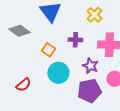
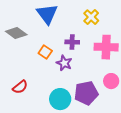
purple star: (90, 66) -> (64, 63), moved
cyan circle: (58, 73) -> (60, 99), moved

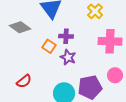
purple cross: (72, 42) -> (66, 36), moved

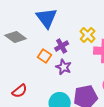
yellow cross: (95, 11) -> (88, 35), moved
purple cross: (66, 36) -> (62, 46), turned -32

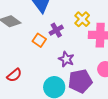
purple star: (64, 67) -> (66, 59), moved

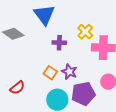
purple cross: (56, 30) -> (59, 43), turned 32
orange square: (39, 40) -> (50, 73), moved

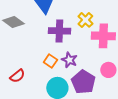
purple cross: (59, 43) -> (59, 31), size x1.5
purple pentagon: (83, 94) -> (83, 82), turned -30

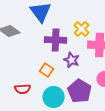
purple star: (69, 60) -> (72, 60), moved
red semicircle: (17, 76) -> (23, 89), moved, turned 35

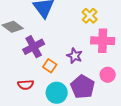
yellow cross: (82, 29) -> (90, 16), moved
purple cross: (56, 40) -> (34, 47), moved, turned -30

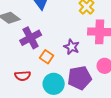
purple pentagon: (83, 87) -> (80, 78), turned 30

